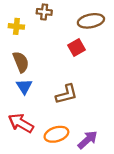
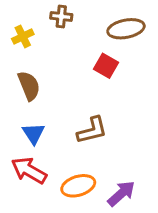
yellow cross: (16, 26) -> (23, 36), turned -32
red square: (76, 48) -> (106, 66), turned -30
blue triangle: (24, 86) -> (34, 133), moved

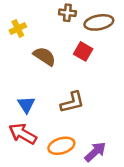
brown cross: (61, 16) -> (67, 13), moved
brown semicircle: (29, 86) -> (44, 56), moved, turned -35

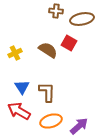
yellow cross: (18, 28) -> (15, 53), moved
brown semicircle: (44, 56) -> (48, 50), moved
brown L-shape: (72, 102) -> (47, 92), moved, turned -75

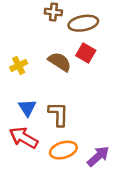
brown cross: (56, 11) -> (53, 12), moved
brown ellipse: (82, 19) -> (83, 23), moved

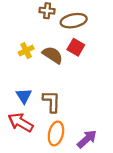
yellow cross: (19, 65) -> (26, 51), moved
orange ellipse: (63, 150) -> (56, 133), turned -60

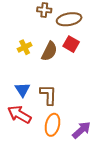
brown semicircle: (53, 55) -> (49, 51), turned 84

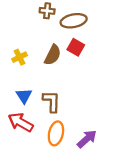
yellow cross: (25, 47) -> (20, 57), moved

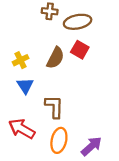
blue triangle: (24, 96) -> (25, 86), moved

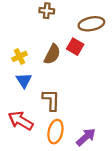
brown ellipse: (78, 22) -> (91, 24), moved

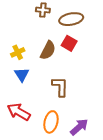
brown ellipse: (91, 24) -> (71, 19), moved
brown L-shape: (51, 100) -> (60, 87), moved

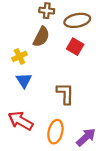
brown semicircle: (48, 50) -> (41, 37), moved

